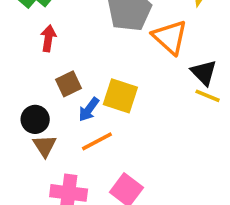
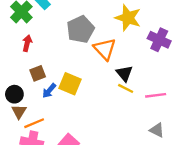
orange line: (97, 141) -> (34, 123), moved

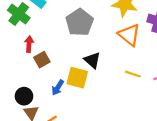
orange triangle: (105, 49) -> (129, 35), moved
brown square: (38, 73) -> (42, 60), moved
black triangle: (124, 73) -> (92, 60), moved

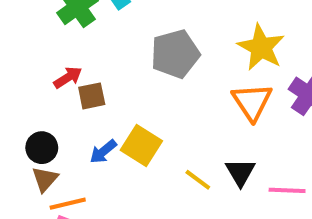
red arrow: (29, 44) -> (68, 77), moved, turned 35
black triangle: (92, 60) -> (240, 172), moved
yellow line: (133, 74) -> (198, 180), moved

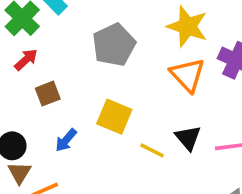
red arrow: (68, 77) -> (26, 60), moved
yellow square: (141, 146) -> (114, 117), moved

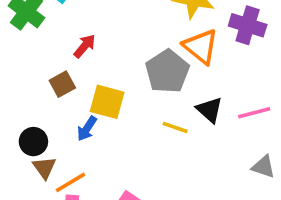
gray pentagon: (114, 45) -> (167, 71), moved
red arrow: (26, 60) -> (85, 46), moved
yellow square: (114, 117) -> (107, 102), moved

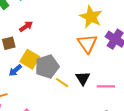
gray pentagon: (167, 71) -> (47, 66), moved

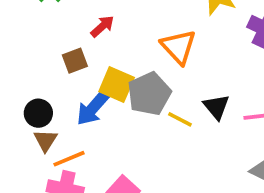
orange triangle: (87, 44) -> (179, 47), moved
blue arrow: (15, 70) -> (93, 108), size x1.5

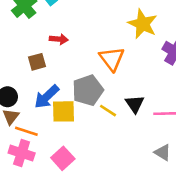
red arrow: (102, 26) -> (59, 39), turned 42
yellow square: (117, 85) -> (63, 111), moved, turned -30
orange line: (69, 159) -> (26, 131), turned 35

